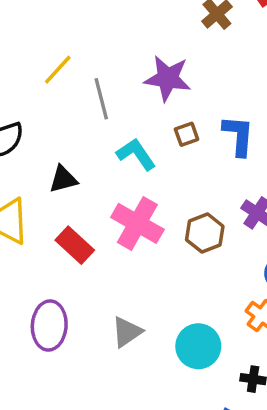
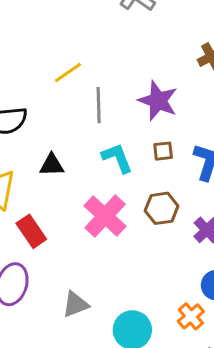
brown hexagon: (205, 233) -> (162, 208), moved
red rectangle: (75, 245) -> (31, 231), moved

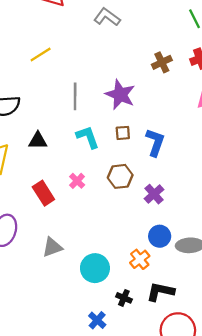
yellow line: (68, 73) -> (41, 55), moved
pink cross: (105, 216) -> (77, 181), size x0.5
red rectangle: (31, 231) -> (43, 193), moved

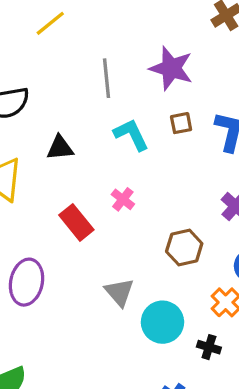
brown hexagon: (120, 176) -> (184, 248), moved
gray triangle: (52, 247) -> (119, 292), moved, turned -45
black cross: (124, 298) -> (209, 347), moved

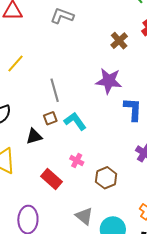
purple star: (171, 68) -> (109, 81), moved
brown square: (181, 123) -> (50, 118), moved
brown hexagon: (184, 248) -> (106, 178), moved

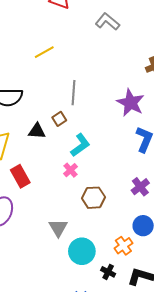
brown square: (50, 118) -> (59, 119), turned -32
cyan L-shape: (75, 121) -> (80, 145), moved, turned 70
red rectangle: (51, 179) -> (20, 176), moved

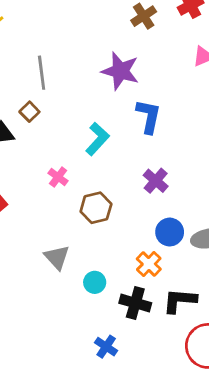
cyan L-shape: (80, 145) -> (97, 139), moved
cyan circle: (82, 251) -> (95, 282), size x0.6
black cross: (108, 272) -> (135, 303), size x1.5

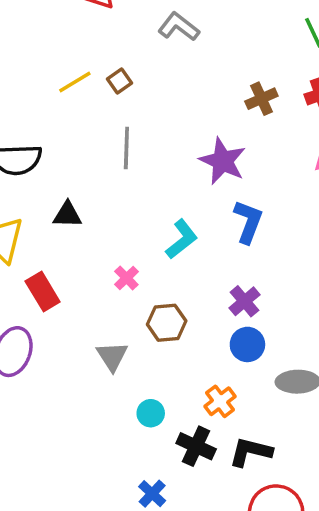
brown square: (29, 112) -> (120, 81), moved
blue circle: (170, 232) -> (247, 344), moved
gray triangle: (57, 257) -> (112, 356), moved

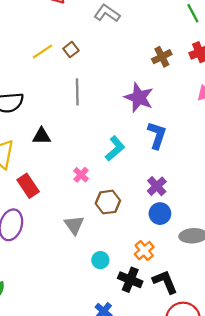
black L-shape: (251, 452) -> (165, 282), turned 56

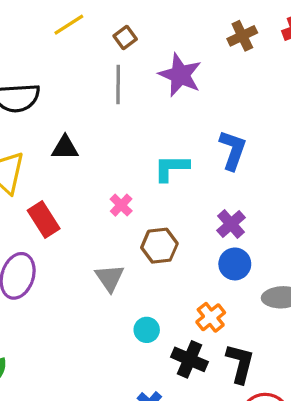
brown square: (71, 50) -> (125, 37), moved
purple star: (139, 98) -> (180, 75), moved
cyan L-shape: (115, 148) -> (171, 168), turned -140
black L-shape: (165, 282) -> (240, 363), turned 36

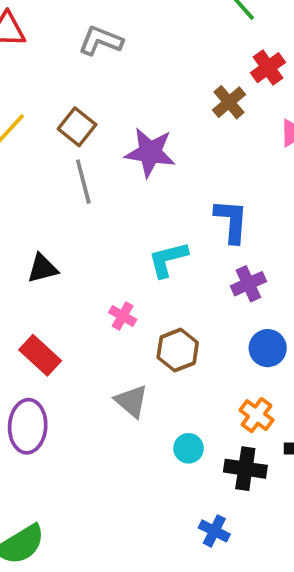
brown cross: (242, 36) -> (229, 102), moved
brown square: (125, 37) -> (77, 127), size x1.4
purple cross: (231, 224) -> (248, 284), moved, turned 32

